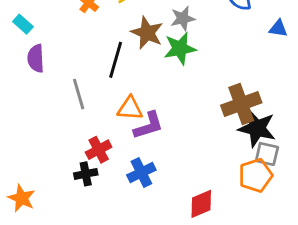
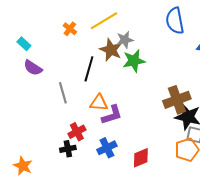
gray star: (183, 18) -> (125, 40), moved
purple semicircle: (36, 58) -> (33, 68), turned -54
red diamond: (201, 204) -> (141, 158), moved

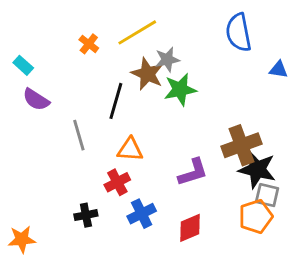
purple L-shape: (112, 115) -> (193, 172), moved
red cross: (77, 132) -> (117, 182), moved
orange star: (23, 166) -> (22, 239), turned -30

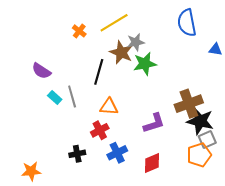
cyan rectangle: (23, 65) -> (55, 98), moved
gray square: (267, 195) -> (207, 139), turned -36

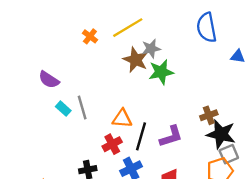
black line: (99, 72) -> (141, 136), moved
brown cross: (189, 104) -> (209, 115), size x0.6

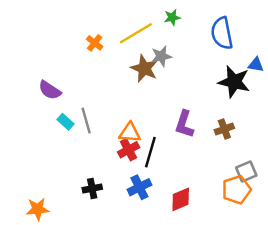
green star: (161, 72) -> (172, 17), moved, size x0.6
black star: (221, 134) -> (234, 82), moved
purple L-shape: (171, 136) -> (184, 124), moved, turned 125
red cross: (112, 144) -> (129, 150), moved

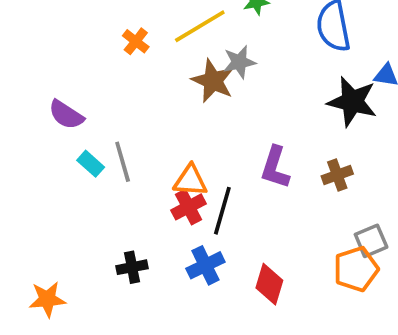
red diamond: (181, 199) -> (269, 284), turned -50

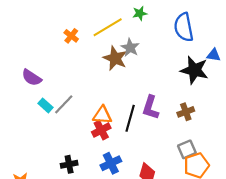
gray star: (239, 62) -> (130, 48), turned -30
gray line: (123, 162) -> (64, 104), turned 60
black line: (222, 211) -> (130, 118), moved
gray square: (371, 241) -> (187, 149), moved

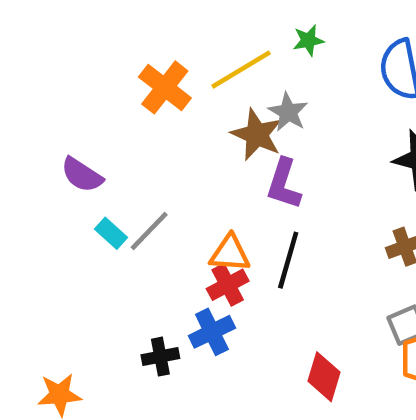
orange cross: (71, 36) -> (165, 87), size x1.6
purple L-shape: (150, 108) -> (284, 184), moved
blue cross: (111, 163) -> (212, 332), moved

